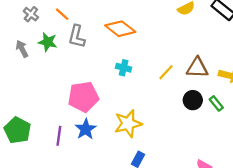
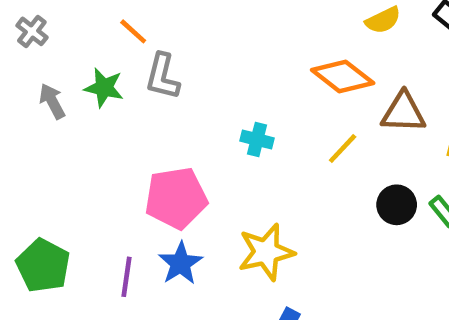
gray cross: (31, 14) -> (32, 31), moved
orange diamond: (120, 29) -> (343, 76), moved
brown triangle: (197, 68) -> (403, 112), moved

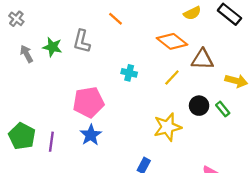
orange line: (133, 31) -> (116, 19), moved
yellow star: (266, 252) -> (167, 127), moved
purple line: (126, 277) -> (51, 142), moved

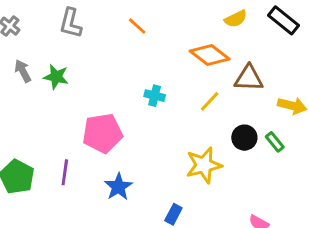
gray L-shape: (82, 41) -> (71, 23), moved
green star: (52, 47) -> (56, 77), moved
blue star: (91, 135) -> (118, 187), moved
purple line: (51, 142) -> (65, 172), moved

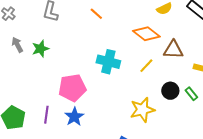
green star: (56, 77) -> (40, 49), turned -30
cyan cross: (155, 96) -> (108, 62), size x1.6
blue star: (118, 187) -> (74, 117), moved

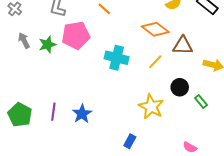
pink pentagon: (72, 88) -> (76, 35), moved
green rectangle: (191, 94) -> (201, 102), moved
yellow star: (142, 110) -> (151, 107), turned -30

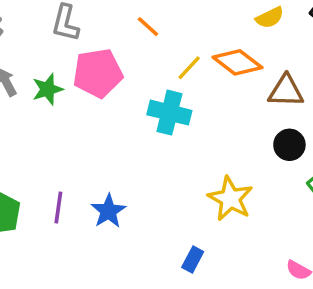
yellow line: (155, 62) -> (189, 68), moved
black circle: (180, 87) -> (289, 145), moved

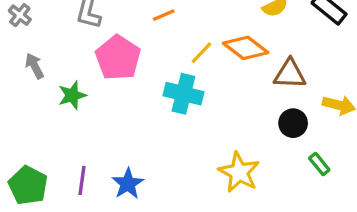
orange line: (148, 27) -> (164, 15), turned -65
pink pentagon: (98, 73) -> (118, 58), turned -30
green star: (48, 89) -> (72, 95), moved

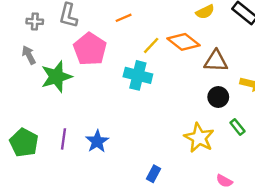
gray cross: (20, 15) -> (35, 21), moved, turned -35
green star: (72, 95) -> (56, 77), size x1.5
yellow star: (239, 172) -> (199, 138), moved

